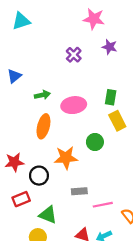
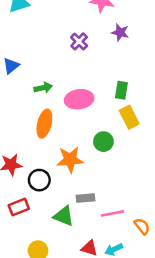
green triangle: (48, 215) -> (64, 216), moved

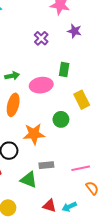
green rectangle: (121, 90) -> (64, 70), moved
pink line: (112, 213) -> (81, 168), moved

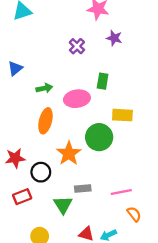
yellow rectangle: (82, 100) -> (122, 115), turned -60
green circle: (61, 119) -> (99, 137), size x1.5
orange star: (34, 134) -> (69, 153), turned -30
green triangle: (29, 180) -> (63, 205), turned 36

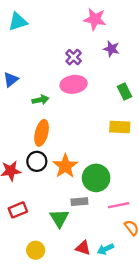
green rectangle: (103, 81) -> (124, 91), moved, turned -35
pink ellipse: (77, 99) -> (74, 84), moved
green circle: (99, 137) -> (96, 178), moved
black circle: (41, 172) -> (37, 161), moved

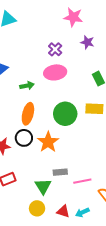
green circle: (96, 178) -> (65, 114), moved
pink line: (119, 205) -> (82, 181), moved
yellow circle: (36, 250) -> (37, 208), moved

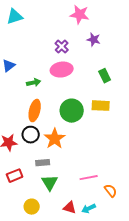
gray rectangle: (60, 172) -> (43, 163), moved
yellow circle: (37, 208) -> (32, 207), moved

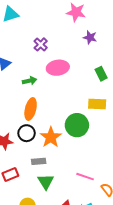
purple cross: (62, 47) -> (41, 44), moved
green circle: (72, 111) -> (77, 125), moved
pink line: (89, 178) -> (85, 177), turned 30

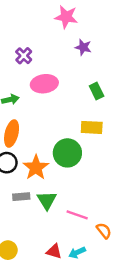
green triangle: (46, 182) -> (47, 200), moved

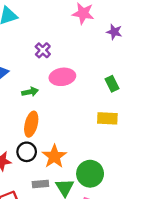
purple star: (83, 47) -> (114, 32), moved
green circle: (67, 153) -> (90, 174), moved

